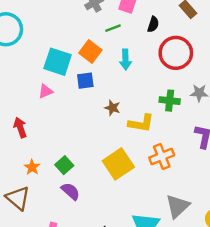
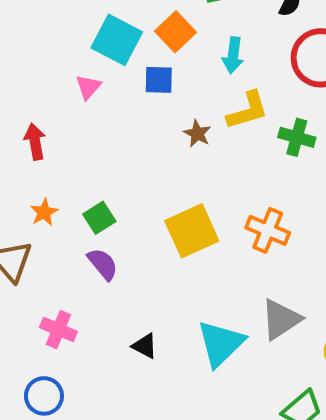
pink triangle: (46, 91) -> (88, 87), turned -35
yellow L-shape: (141, 123) -> (248, 111), moved, turned -35
orange cross: (162, 156) -> (268, 230), turned 35

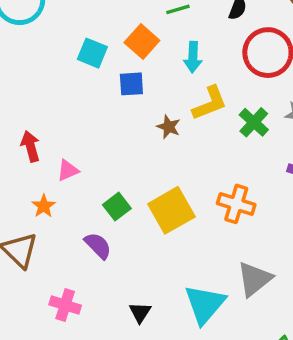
cyan square: (117, 40) -> (92, 53), size x0.7
pink triangle: (88, 87) -> (68, 170), moved, turned 30
green cross: (297, 137) -> (254, 122), turned 32
green square: (99, 218) -> (117, 207), moved
black triangle: (145, 346) -> (140, 312), turned 40

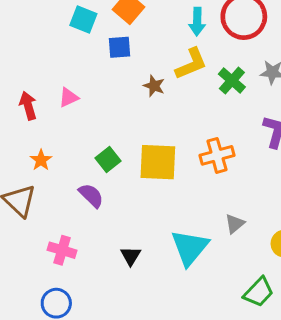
cyan arrow: (193, 57) -> (197, 22), moved
pink triangle: (68, 170) -> (68, 97), moved
orange cross: (236, 204) -> (217, 155), turned -32
yellow square: (171, 210) -> (158, 162), turned 33
gray triangle: (254, 279) -> (235, 224), size x0.6

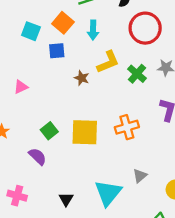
cyan arrow: (197, 22) -> (93, 30), moved

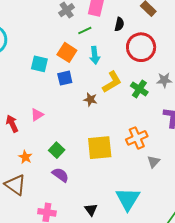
green square: (49, 131) -> (57, 150), moved
gray triangle: (140, 176) -> (153, 162), moved

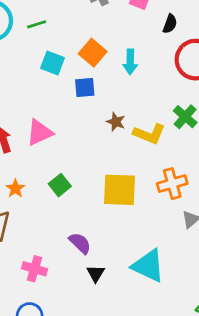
green line: (85, 31) -> (37, 24), moved
yellow L-shape: (112, 82) -> (149, 134), moved, turned 45
pink triangle: (37, 115) -> (40, 133), size x1.5
purple semicircle: (60, 175) -> (80, 243), moved
cyan triangle: (128, 199) -> (148, 266), turned -44

